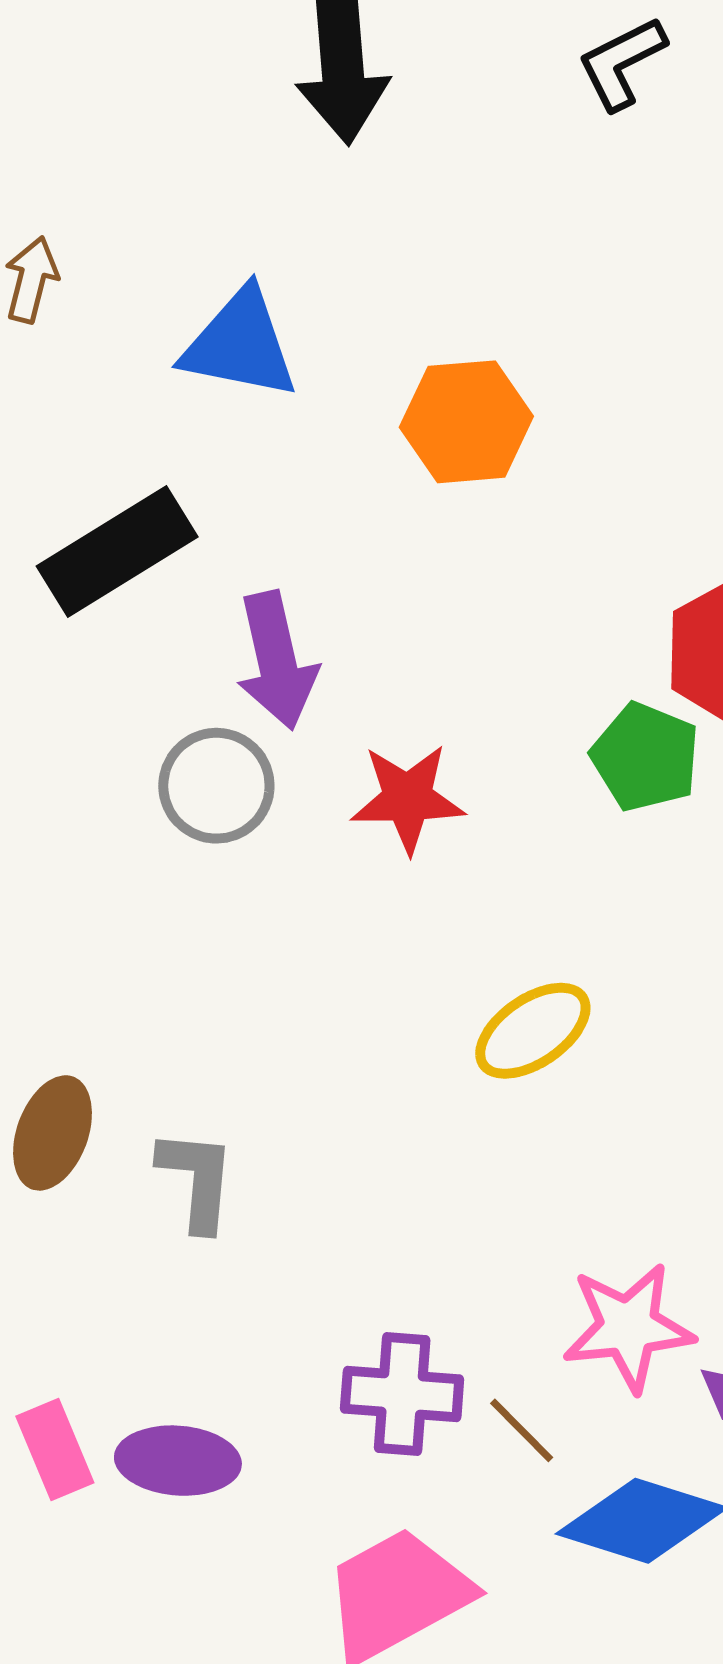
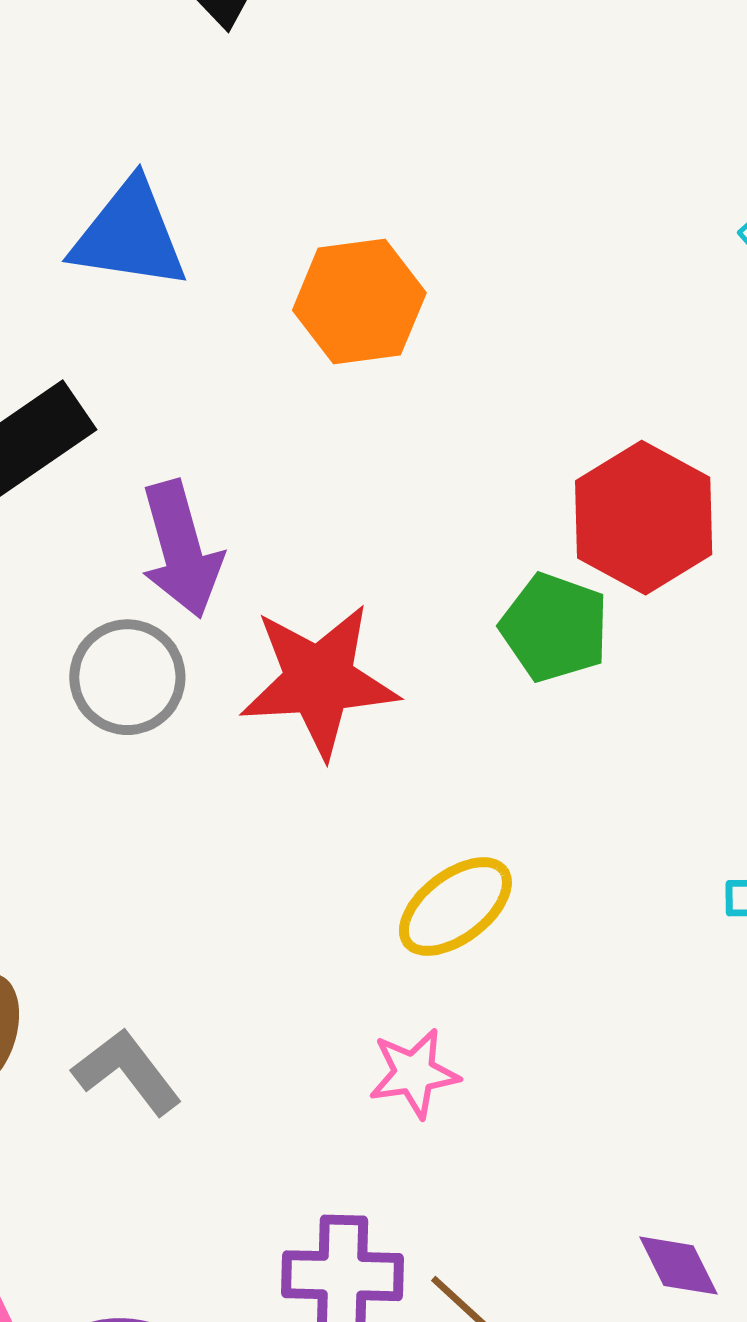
red star: (408, 798) -> (319, 681), size x1.4
gray L-shape: (197, 1180) -> (127, 1072), turned -40
pink star: (628, 1327) -> (414, 1073), moved, size x0.7

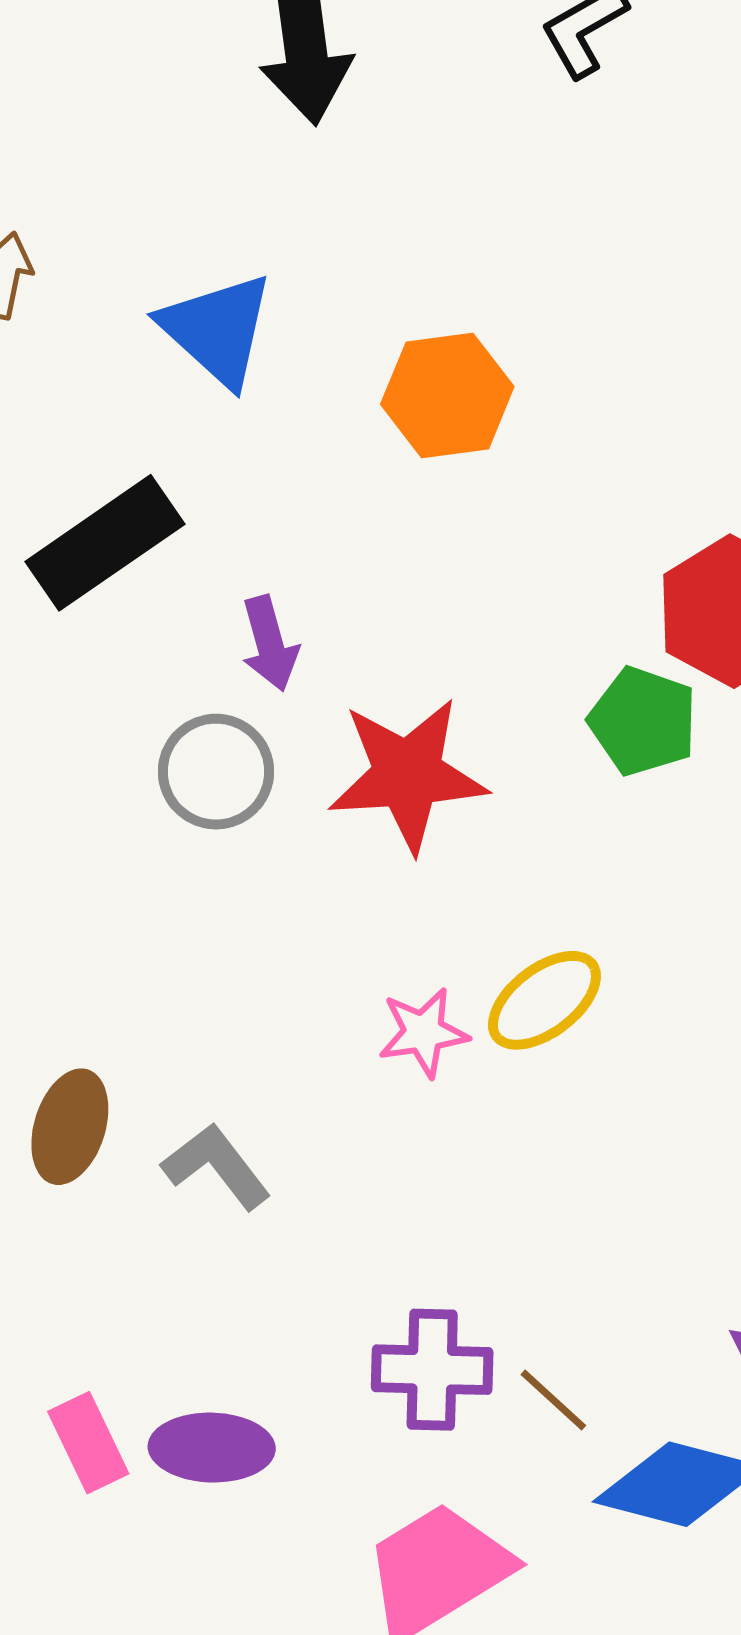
blue triangle: (129, 235) -> (217, 329), turned 34
purple arrow: (181, 549) -> (270, 644), size x0.7
pink star: (414, 1073) -> (423, 1032), moved

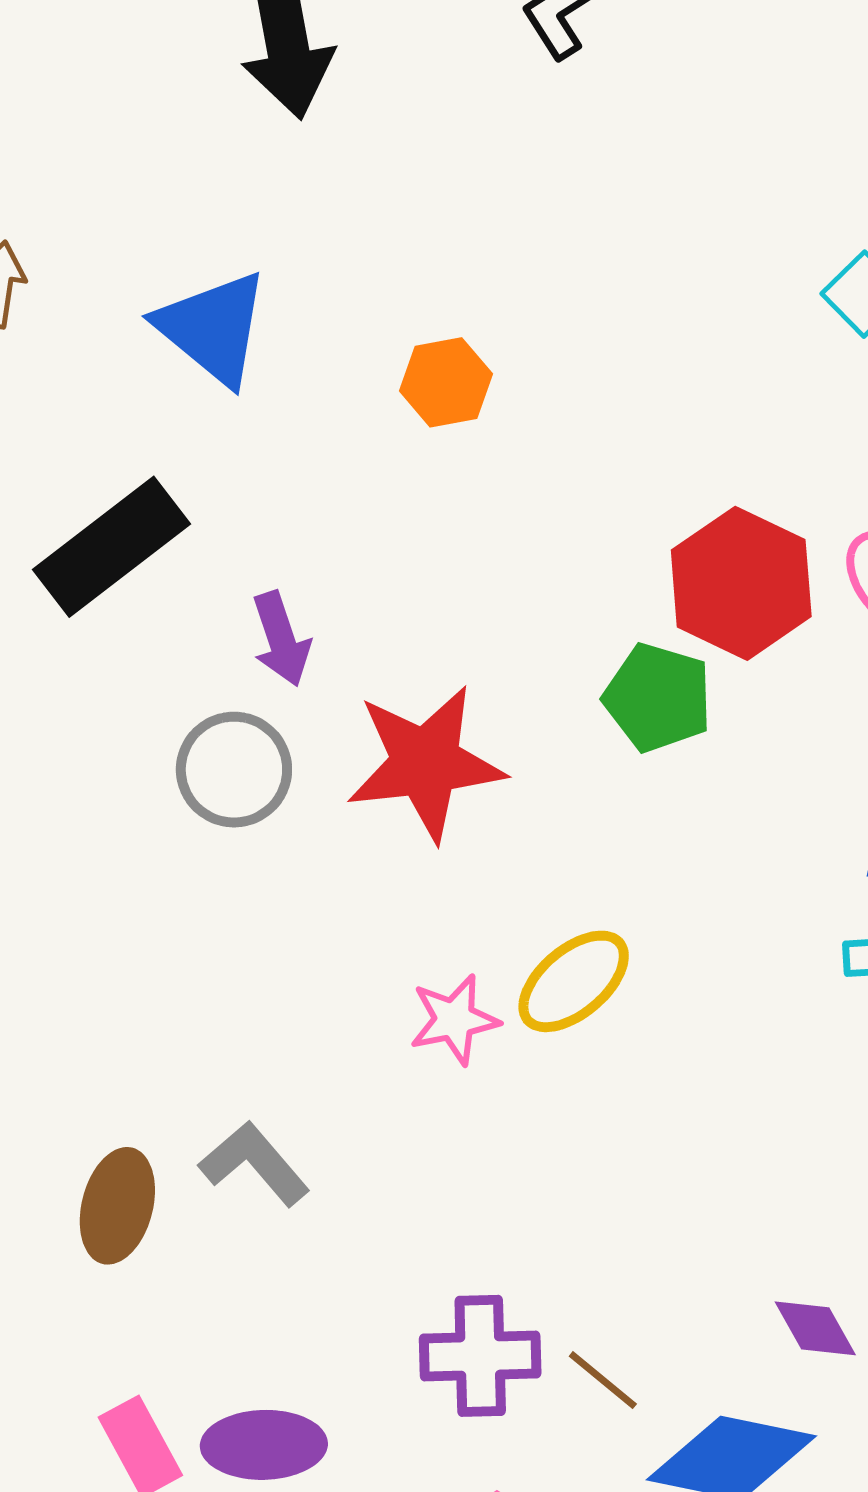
orange hexagon: (447, 395) -> (446, 382), size x0.7
brown ellipse: (70, 1127) -> (117, 1206), moved

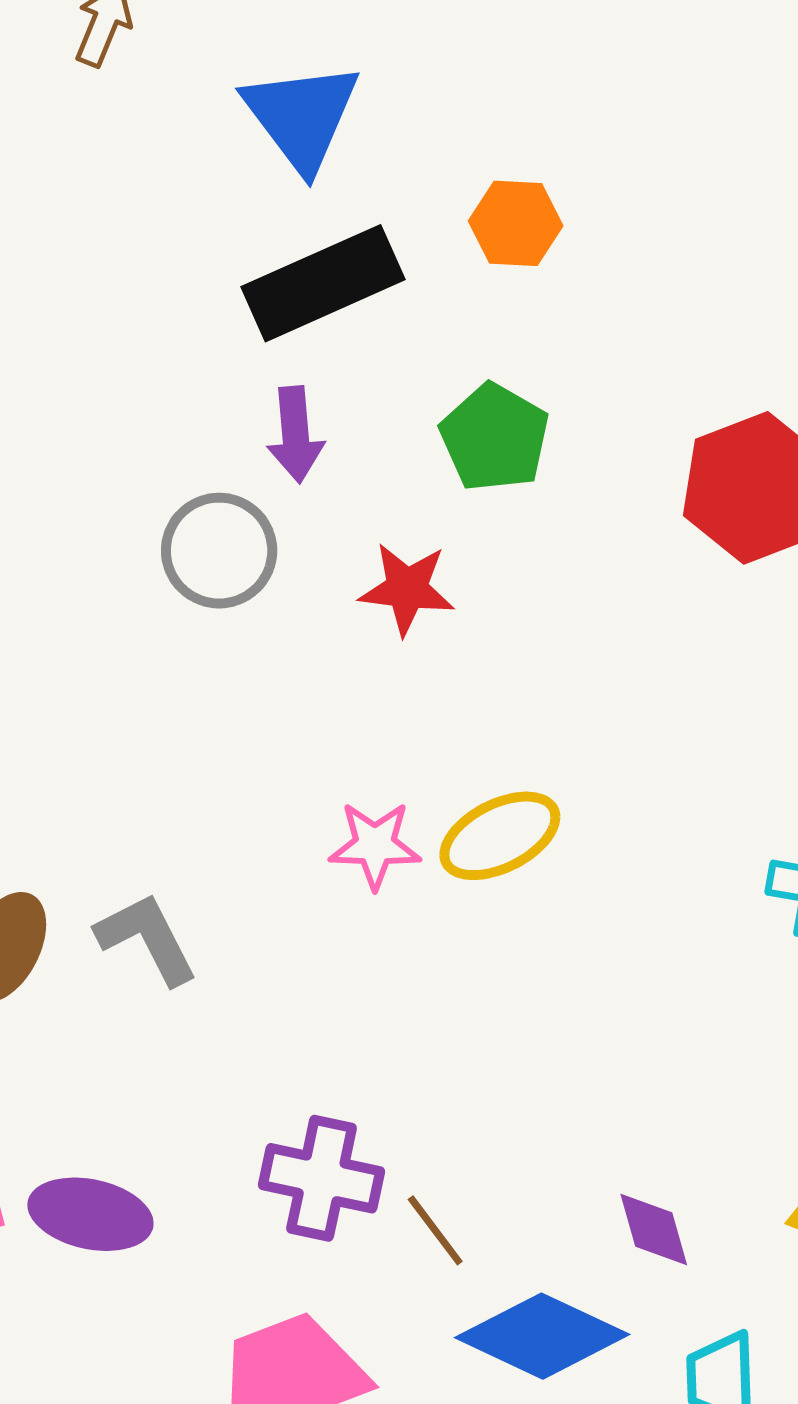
black rectangle: (112, 547) -> (323, 283), moved
green pentagon: (658, 698) -> (495, 438), moved
red star: (425, 763) -> (407, 589), size x0.6

